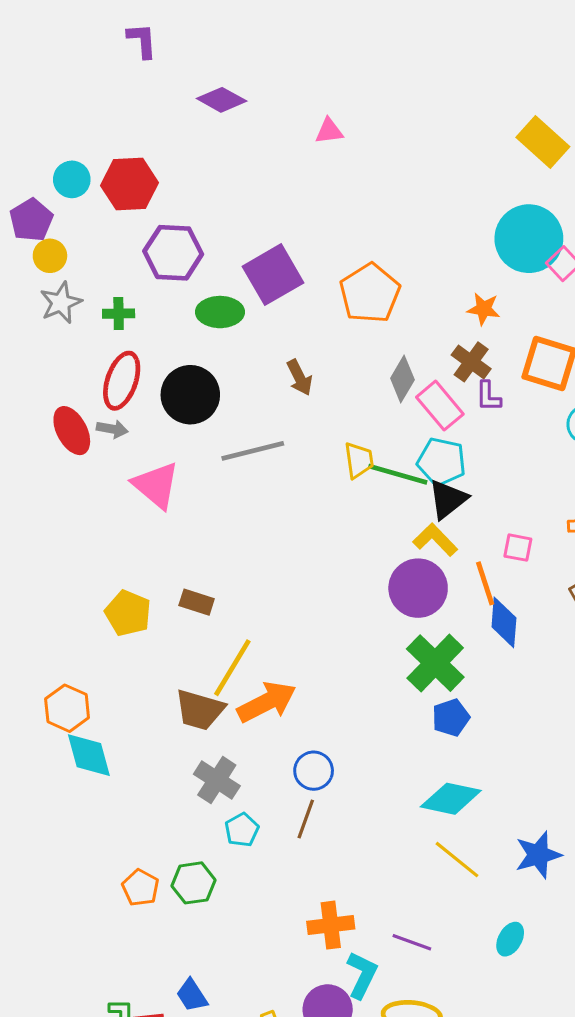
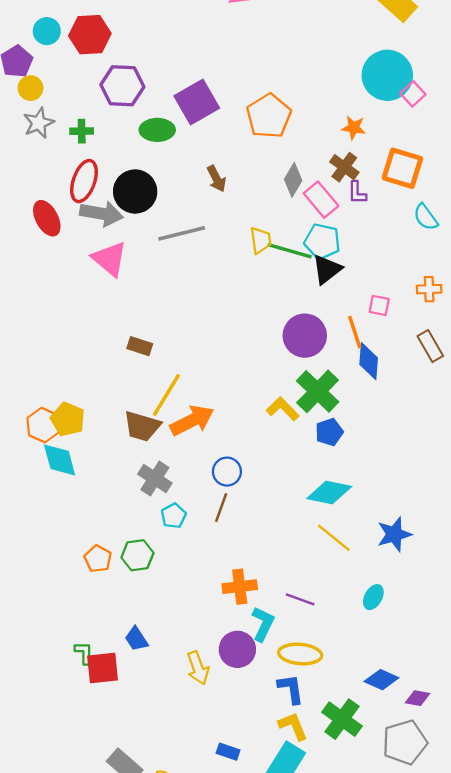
gray arrow: (112, 429) -> (101, 214), moved, size x1.8
yellow L-shape: (435, 540) -> (283, 409), moved
yellow pentagon: (128, 613) -> (68, 419), moved

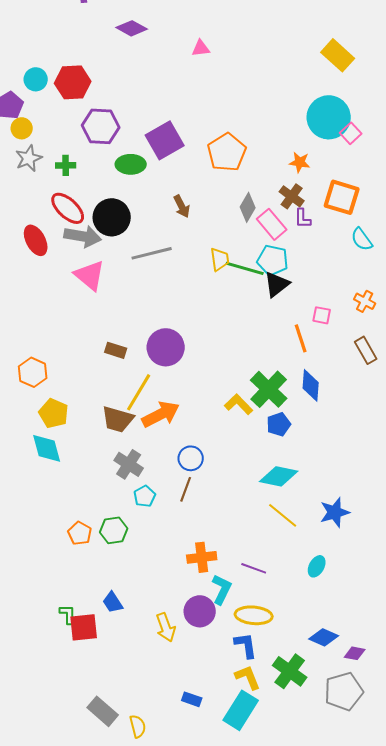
red ellipse: (84, 181) -> (68, 208), turned -66
orange cross: (429, 289) -> (365, 301), turned 30
purple circle: (305, 336) -> (166, 347), moved
blue diamond: (369, 361) -> (311, 385), moved
orange hexagon: (43, 425) -> (33, 372), moved

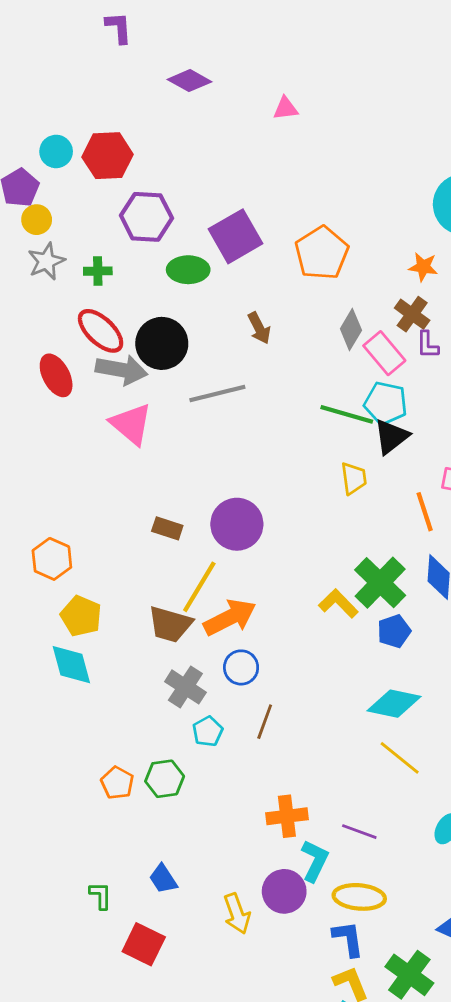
yellow trapezoid: (220, 259) -> (354, 478), moved
blue circle: (191, 458) -> (241, 667), moved
red square: (84, 627) -> (144, 944), moved, turned 32

